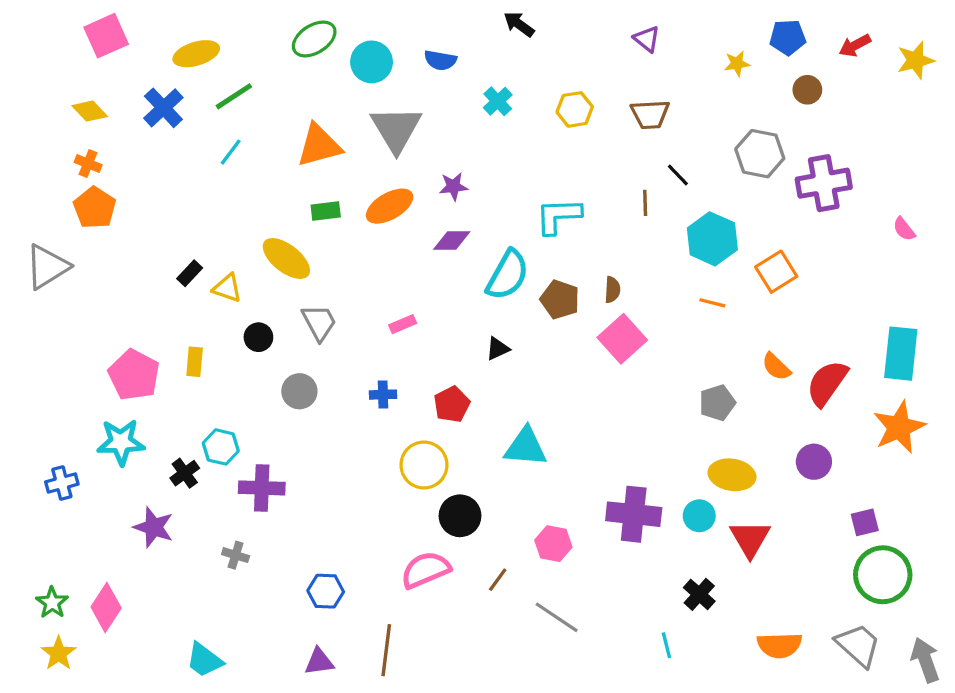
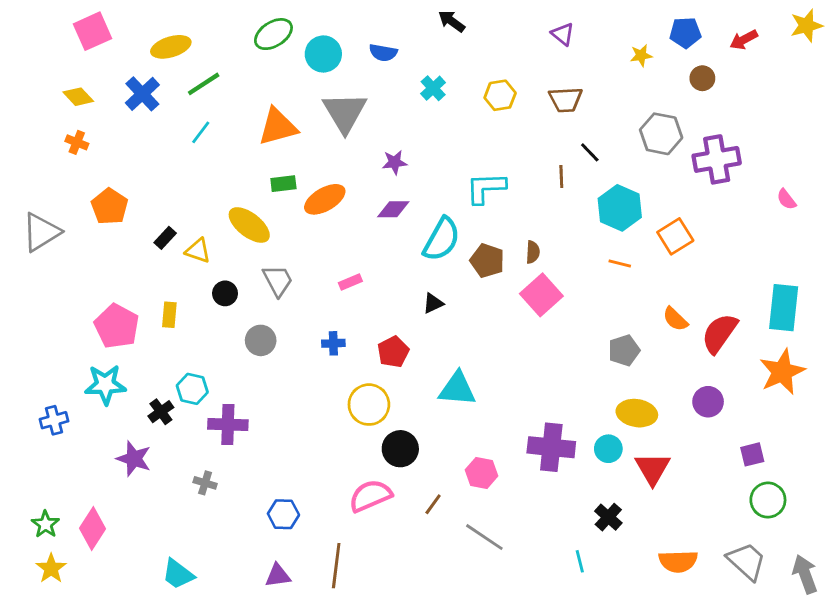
yellow star: (916, 60) -> (806, 25), moved
orange ellipse: (390, 206) -> (325, 199), moved
orange pentagon: (95, 208) -> (110, 206), moved
green circle: (883, 575) -> (768, 500), size x0.7

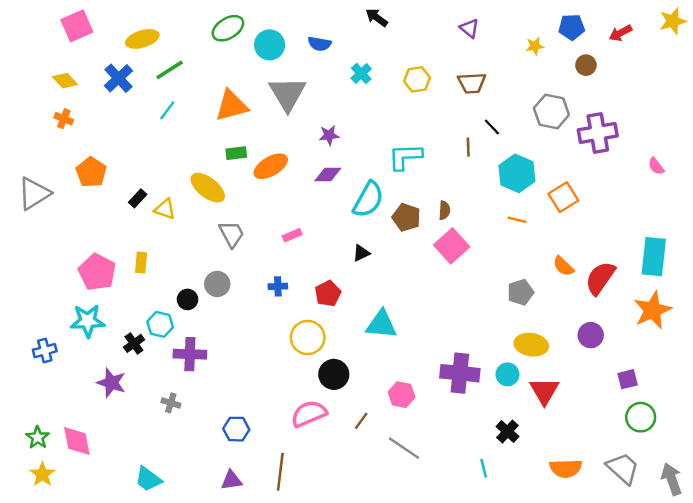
black circle: (225, 293) -> (188, 299), moved
pink diamond: (92, 529) -> (77, 441), turned -44

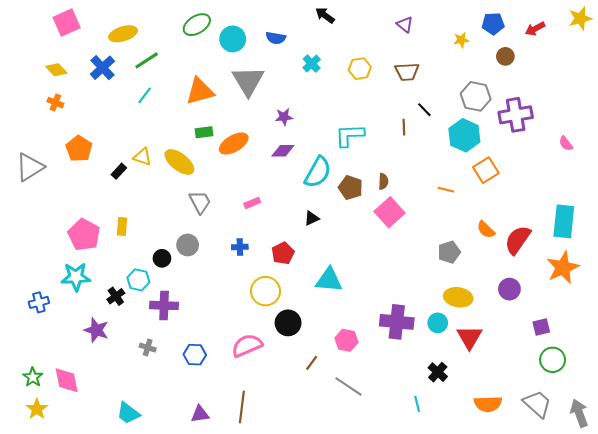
cyan hexagon: (517, 173) -> (464, 135), moved
yellow triangle: (165, 209) -> (142, 157), moved
pink semicircle: (309, 414) -> (247, 345), moved
blue hexagon: (236, 429) -> (195, 355), moved

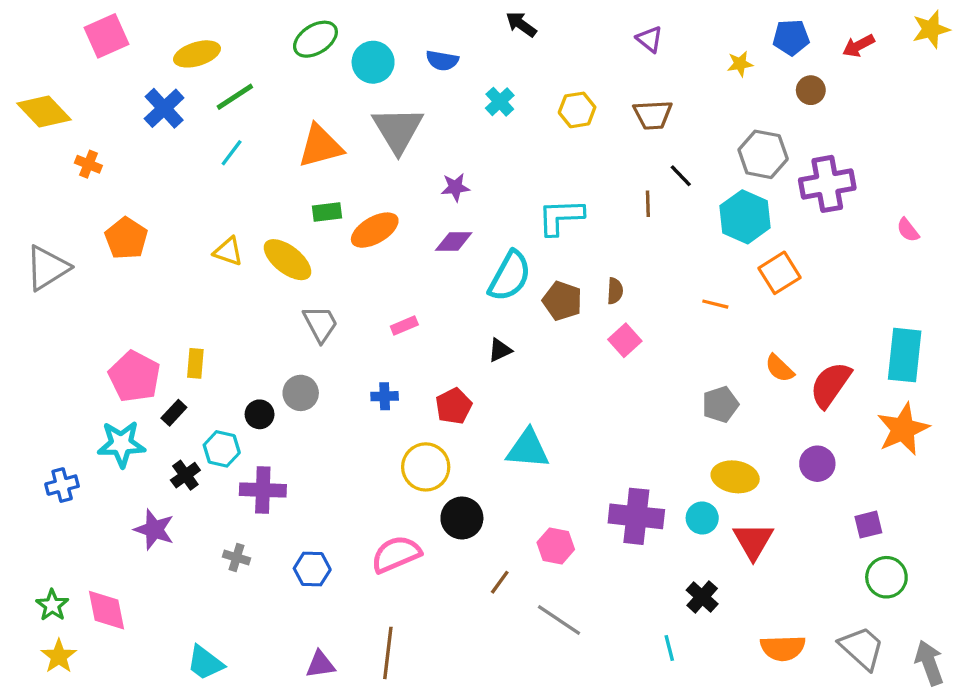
yellow diamond: (56, 70) -> (44, 112), moved, size x1.5
black rectangle: (119, 171) -> (174, 413), moved
pink square: (390, 212) -> (625, 340), size x0.7

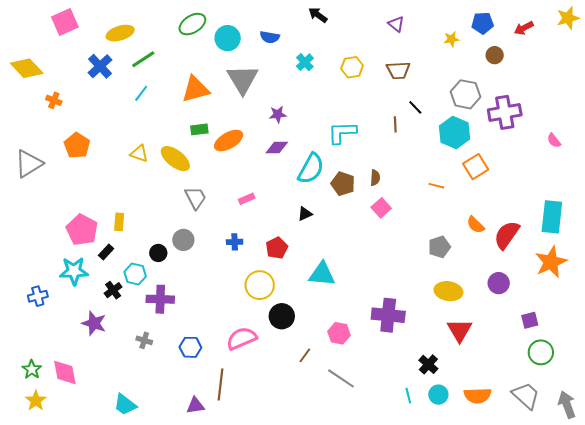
cyan circle: (702, 518) -> (438, 395), moved
brown line: (388, 653) -> (221, 385), moved

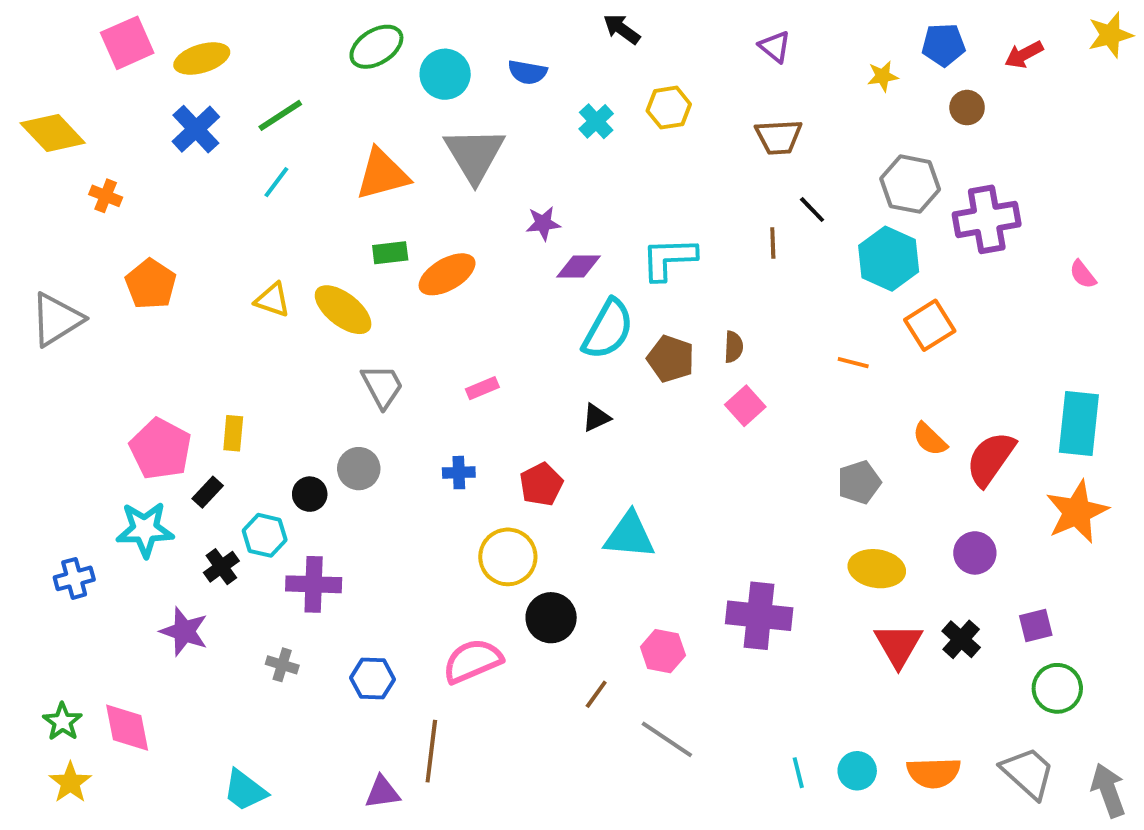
yellow ellipse: (120, 33) -> (202, 58), moved
yellow hexagon: (352, 67) -> (669, 108), moved
purple diamond: (277, 148) -> (579, 266), moved
black cross: (428, 364) -> (961, 639), moved

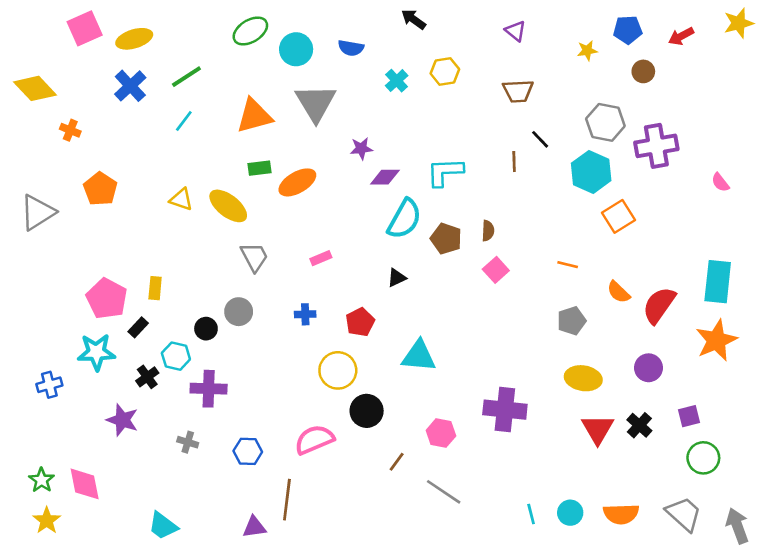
orange line: (853, 363) -> (568, 265), moved

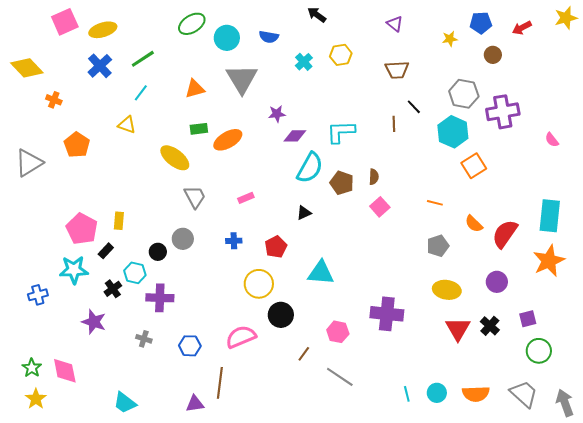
orange triangle: (254, 116) -> (195, 89), size x0.7
yellow triangle: (181, 199) -> (127, 125), moved

